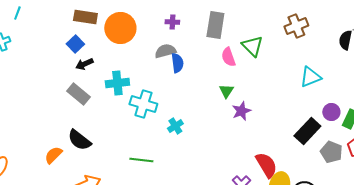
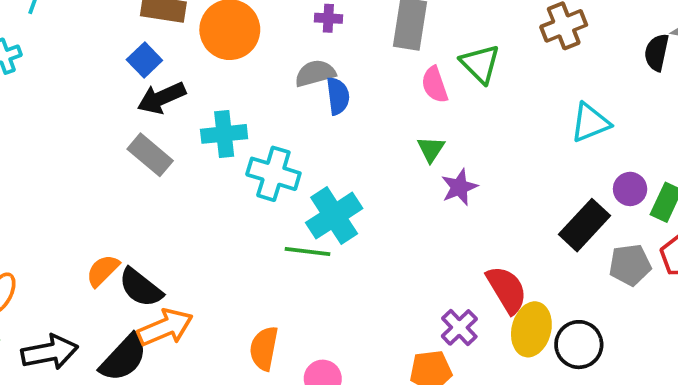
black arrow: (84, 64) -> (162, 98), size x1.4
cyan cross: (175, 126) -> (334, 216), size x1.8
black semicircle: (79, 140) -> (141, 288), moved
gray pentagon: (331, 152) -> (630, 265), turned -30
green line: (141, 160) -> (308, 252), moved

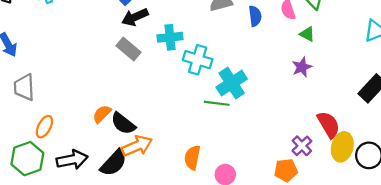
blue semicircle: (338, 96) -> (255, 16), moved
green triangle: (431, 149) -> (307, 34), moved, turned -35

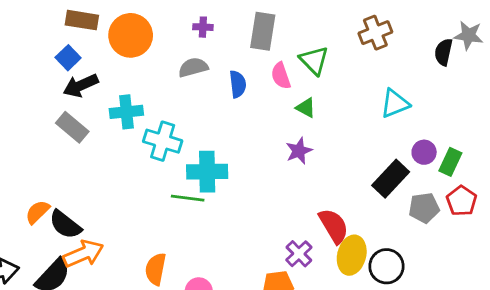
cyan cross: (232, 83) -> (207, 172), turned 32

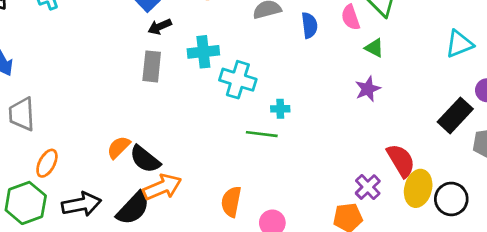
black arrow: (81, 85) -> (160, 27), size x0.7
gray rectangle: (72, 127) -> (152, 66), turned 56
cyan cross: (207, 172) -> (280, 109), size x0.5

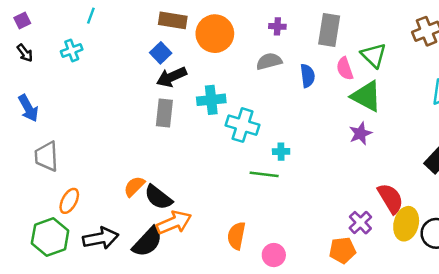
black arrow: (160, 27) -> (172, 77), size x1.4
green triangle: (374, 48) -> (366, 96), size x1.8

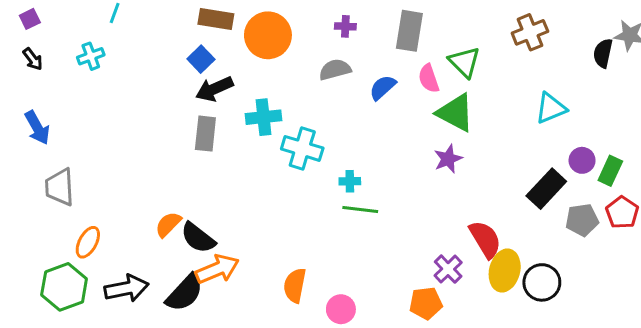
blue semicircle: (307, 76) -> (383, 87), turned -125
green line: (264, 174) -> (360, 209), moved

